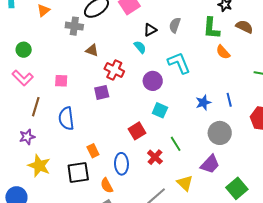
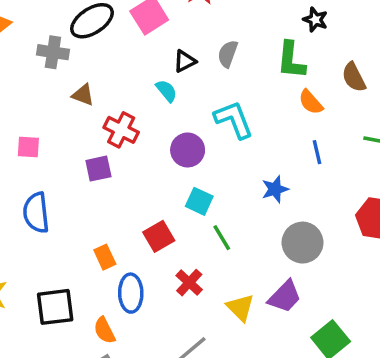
brown semicircle: (244, 27) -> (354, 77), moved, turned -144
blue line: (229, 100) -> (317, 152), moved
green line: (176, 144) -> (222, 238), moved
orange rectangle: (93, 151) -> (105, 257), moved
yellow triangle: (185, 183) -> (240, 308), moved

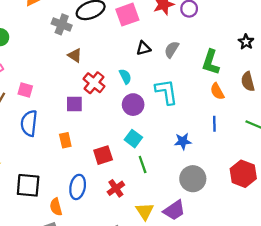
black star: (315, 20) -> (246, 42), moved
cyan semicircle: (166, 91) -> (125, 76), moved
pink square: (28, 147) -> (25, 90), moved
orange rectangle: (105, 257) -> (65, 140), moved

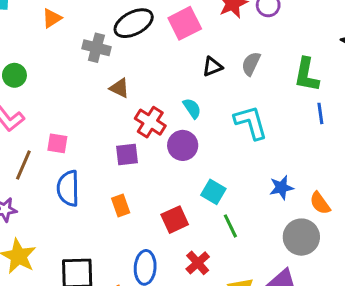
orange semicircle: (217, 91) -> (320, 203), moved
purple circle: (133, 105) -> (183, 145), moved
blue line: (214, 124) -> (320, 113), moved

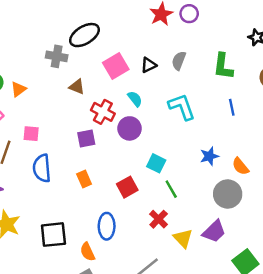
orange triangle: (52, 18) -> (19, 89), moved
pink square: (185, 23) -> (116, 66), moved
blue line: (320, 113) -> (232, 107), moved
red cross: (198, 263) -> (159, 219), moved

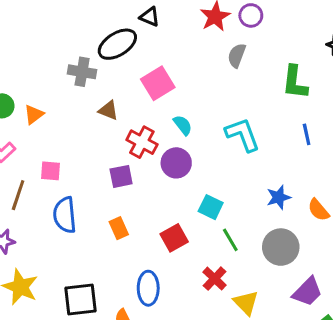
gray semicircle: (179, 61) -> (237, 55), moved
black triangle: (149, 65) -> (150, 17), moved, turned 49
gray circle: (228, 194) -> (281, 247), moved
purple trapezoid: (214, 231) -> (307, 292), moved

